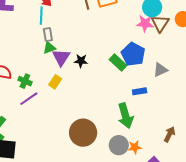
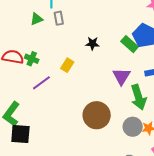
green triangle: (49, 48) -> (37, 19), moved
purple triangle: (61, 57) -> (121, 76), moved
green cross: (25, 81) -> (32, 59), moved

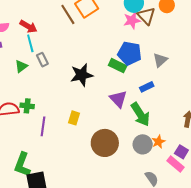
black star: (92, 44) -> (82, 75), size x1.6
yellow rectangle: (67, 65) -> (74, 118), moved
purple line: (41, 83) -> (43, 126), turned -30

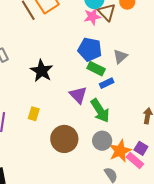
green rectangle: (118, 66) -> (96, 69), moved
black star: (82, 75) -> (42, 71), turned -30
orange star: (158, 142) -> (120, 151), moved, size x1.6

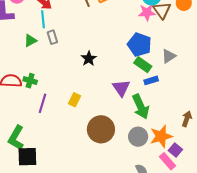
black star: (42, 71) -> (89, 59), size x0.7
orange star: (120, 151) -> (161, 136), moved

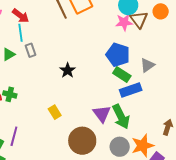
blue rectangle: (151, 80) -> (131, 90), size x1.5
purple triangle: (121, 88) -> (102, 114), moved
yellow rectangle: (74, 100) -> (55, 112), turned -56
purple line: (42, 103) -> (14, 136), moved

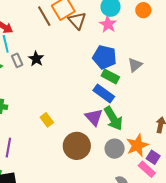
brown triangle: (139, 20) -> (77, 21), moved
pink star: (124, 22) -> (108, 24), turned -30
black star: (68, 70) -> (36, 59), moved
blue rectangle: (131, 90) -> (104, 94), moved, turned 60

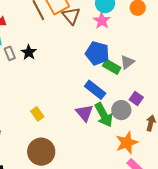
green rectangle: (110, 76) -> (112, 67), moved
brown circle: (77, 146) -> (41, 152), moved
gray circle: (115, 149) -> (121, 110), moved
purple square: (153, 157) -> (136, 98), moved

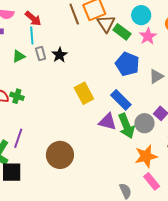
pink star: (102, 21) -> (148, 36), moved
green rectangle: (112, 67) -> (122, 32), moved
purple triangle: (84, 113) -> (108, 122), turned -42
yellow rectangle: (37, 114) -> (84, 93), moved, size x1.5

